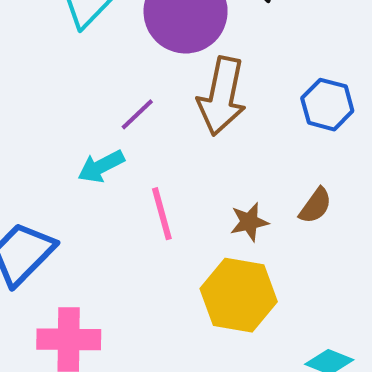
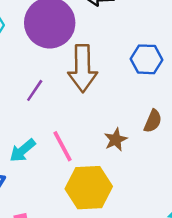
cyan arrow: (101, 166) -> (23, 150), moved
yellow hexagon: (239, 295) -> (89, 188), moved

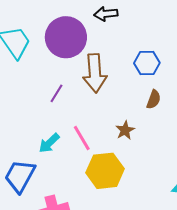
brown semicircle: (153, 121) -> (154, 99), moved

